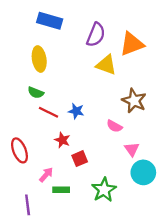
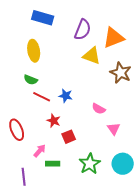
brown star: (134, 101) -> (121, 73), moved
cyan circle: (143, 172) -> (123, 164), moved

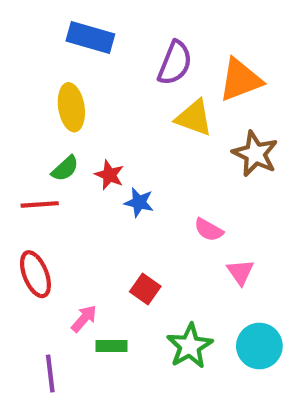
green semicircle: (31, 80) -> (65, 169), turned -64
red line: (42, 97) -> (40, 204), moved, turned -30
red star: (54, 121) -> (109, 175), moved
red square: (69, 137) -> (145, 289), turned -32

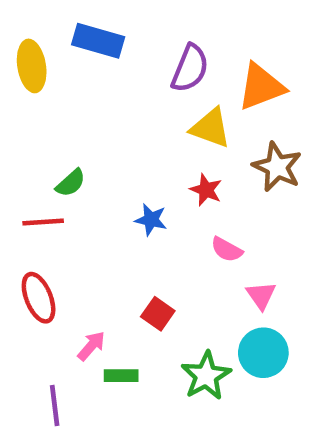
yellow ellipse: (71, 107) -> (32, 66), moved
red star: (109, 175) -> (206, 190), moved
cyan circle: (259, 346) -> (263, 353), moved

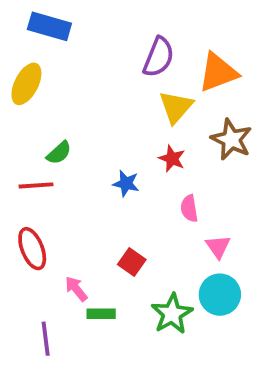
blue rectangle: (98, 41) -> (49, 26), moved
yellow ellipse: (32, 66) -> (26, 84), moved, turned 36
yellow triangle: (211, 128) -> (176, 107), turned 51
pink semicircle: (227, 250) -> (189, 208), turned 52
pink arrow: (91, 346) -> (76, 289), turned -80

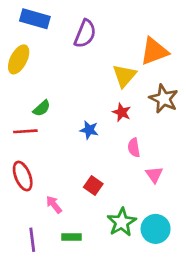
purple semicircle: (159, 57) -> (85, 34), moved
cyan circle: (220, 295) -> (156, 229), moved
green rectangle: (101, 314) -> (71, 237), moved

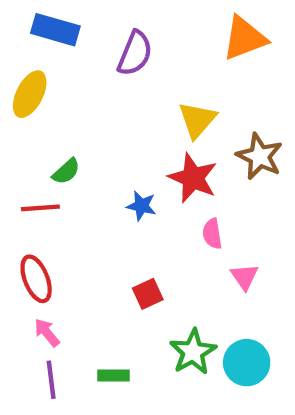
orange triangle: (154, 51) -> (244, 38), moved
red star: (122, 112) -> (193, 178), size x1.6
red square: (93, 186) -> (148, 294), turned 30
pink arrow: (54, 204) -> (47, 333), moved

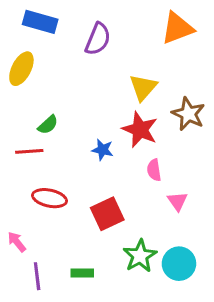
red ellipse: (36, 279) -> (49, 198), moved, turned -56
red square: (148, 294) -> (107, 214), size x1.5
pink arrow: (47, 333) -> (17, 242), moved

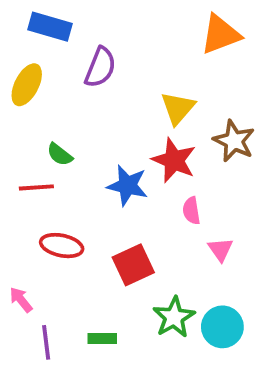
purple semicircle: (98, 39) -> (100, 67), moved
green semicircle: (48, 125) -> (60, 154), turned 80
blue star: (103, 150) -> (127, 185), size x1.5

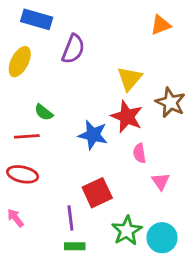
orange triangle: (220, 34) -> (161, 25), size x0.7
red ellipse: (62, 246) -> (23, 174), moved
purple line: (46, 342) -> (70, 218), moved

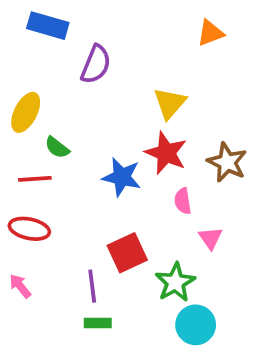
yellow ellipse: (20, 62) -> (26, 112), moved
brown star: (170, 102) -> (227, 162), moved
green star: (127, 231) -> (175, 282), moved
cyan circle: (162, 238) -> (196, 325), moved

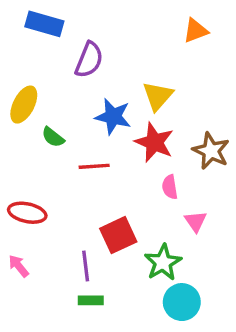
blue star: (122, 177) -> (113, 117), moved
red line: (35, 179) -> (94, 166), moved

